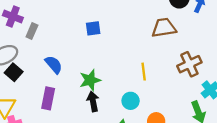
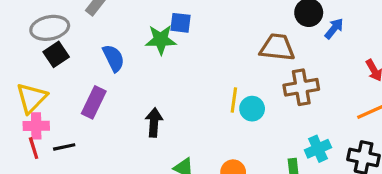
brown cross: (189, 64) -> (301, 87), moved
green star: (90, 80) -> (161, 40), moved
cyan circle: (131, 101) -> (252, 109), moved

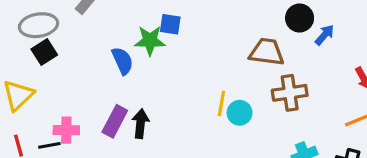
blue semicircle: (114, 58) -> (122, 61), moved
purple rectangle: (94, 102) -> (115, 121), moved
pink cross: (36, 126) -> (66, 130), moved

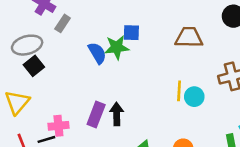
brown trapezoid: (267, 52) -> (189, 37), moved
blue semicircle: (122, 61) -> (97, 53), moved

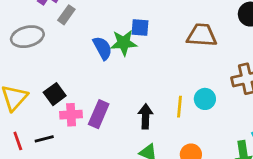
black square: (34, 66) -> (55, 94), moved
yellow line: (179, 91) -> (179, 107), moved
black arrow: (117, 114) -> (146, 116), moved
pink cross: (58, 126) -> (71, 115), moved

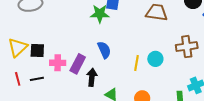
blue semicircle: (103, 48) -> (104, 50), moved
black square: (55, 94) -> (37, 51), moved, turned 35
black arrow: (146, 116) -> (92, 77), moved

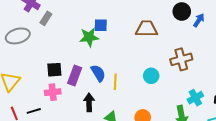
black square: (37, 51) -> (54, 70), moved
yellow line: (137, 63) -> (115, 82), moved
purple rectangle: (78, 64) -> (75, 75), moved

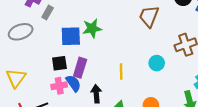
blue square: (101, 25) -> (71, 36), moved, size x1.5
brown trapezoid: (147, 29) -> (149, 16), turned -65
blue semicircle: (98, 73) -> (73, 83), moved

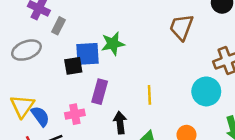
black square: (59, 63) -> (73, 66), moved
cyan circle: (157, 63) -> (206, 91), moved, size x1.5
blue semicircle: (73, 83) -> (40, 116), moved

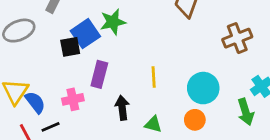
blue square: (87, 54) -> (85, 34), turned -30
cyan circle: (206, 91) -> (203, 88), moved

